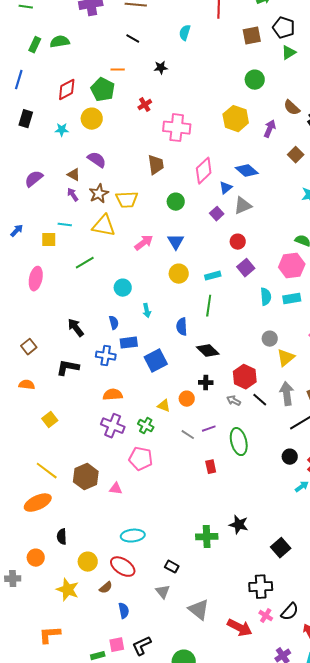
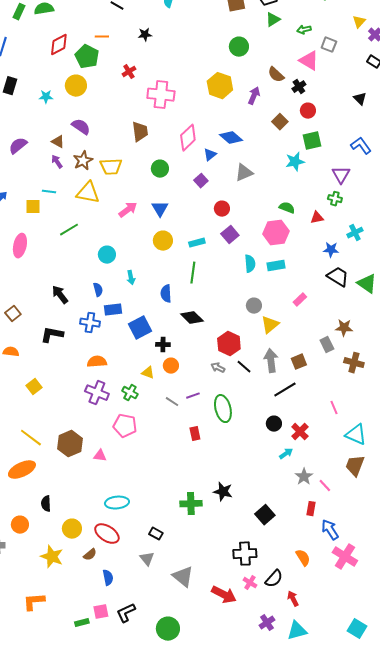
red diamond: (67, 90) -> (59, 45), moved
gray triangle: (243, 206) -> (244, 173), moved
black cross: (206, 383) -> (163, 345), moved

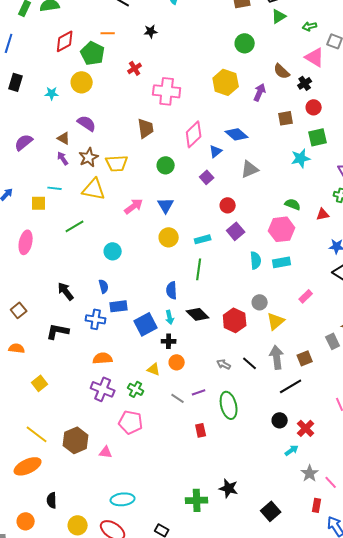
brown square: (280, 122) -> (286, 118), turned 35
cyan arrow: (131, 278) -> (170, 317), moved
red hexagon: (229, 344) -> (235, 320), moved

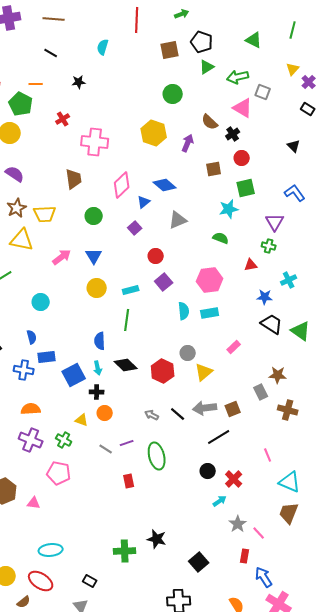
green arrow: (310, 26) -> (238, 77), size x1.5
green semicircle: (293, 204) -> (221, 238), moved
gray arrow: (277, 357) -> (205, 408), turned -90

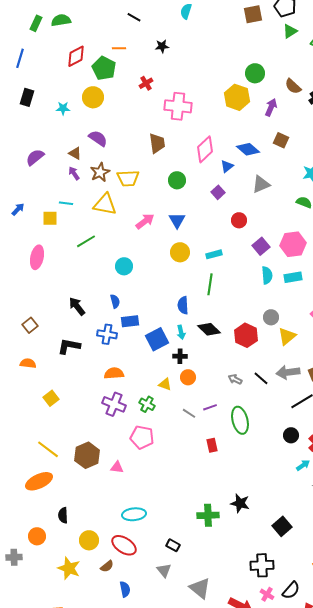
green circle: (173, 94) -> (255, 73), moved
brown square: (214, 169) -> (281, 140), moved, turned 35
purple square: (164, 282) -> (261, 246), moved

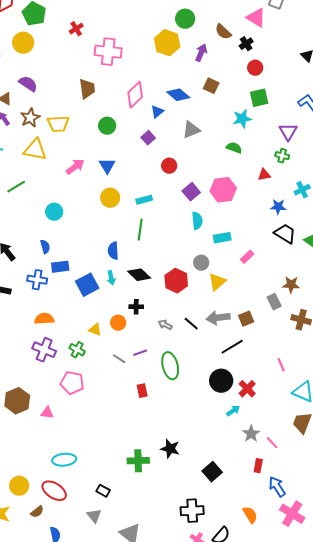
cyan rectangle: (293, 277) -> (222, 238), moved
black cross: (180, 356) -> (136, 307), moved
black circle: (291, 435) -> (221, 381), size x1.5

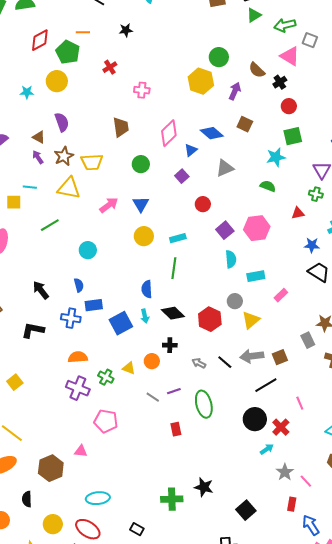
pink cross: (108, 52) -> (142, 90), size x0.6
purple semicircle: (28, 84) -> (62, 122), turned 36
green cross: (77, 350) -> (106, 377), moved
pink line: (281, 365) -> (300, 403), moved
brown hexagon: (17, 401) -> (51, 468), moved

